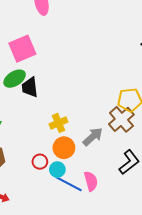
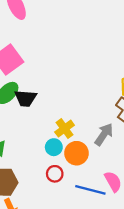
black trapezoid: (30, 87) -> (26, 98), turned -65
cyan circle: (57, 170) -> (54, 147), moved

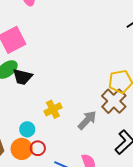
cyan circle: (54, 147) -> (27, 129), moved
orange circle: (76, 153) -> (22, 149), moved

